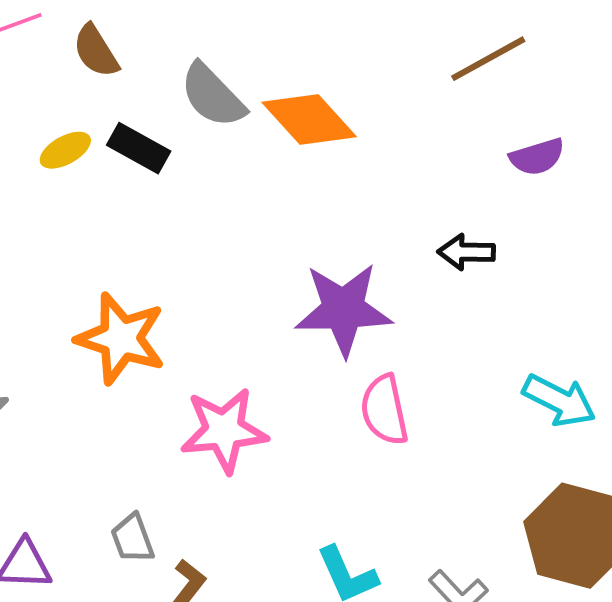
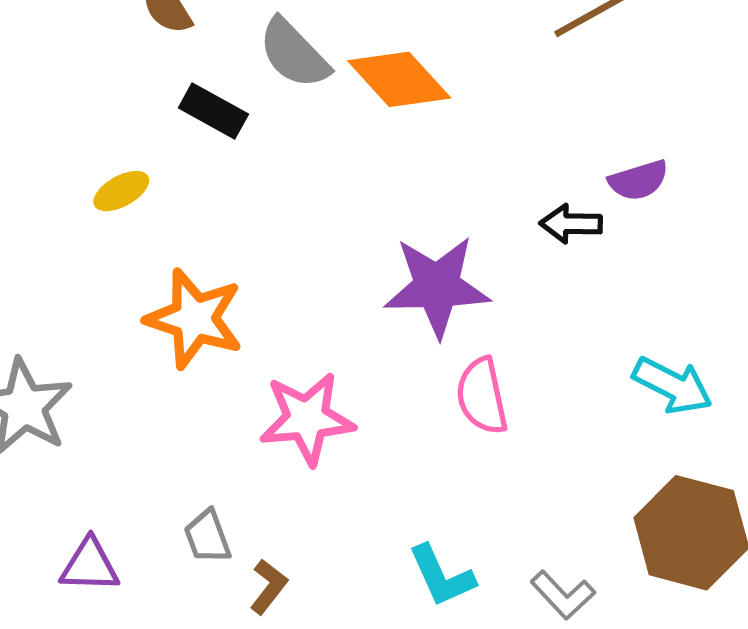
yellow ellipse: (65, 150) -> (121, 191), moved
purple semicircle: (537, 157) -> (638, 180), moved

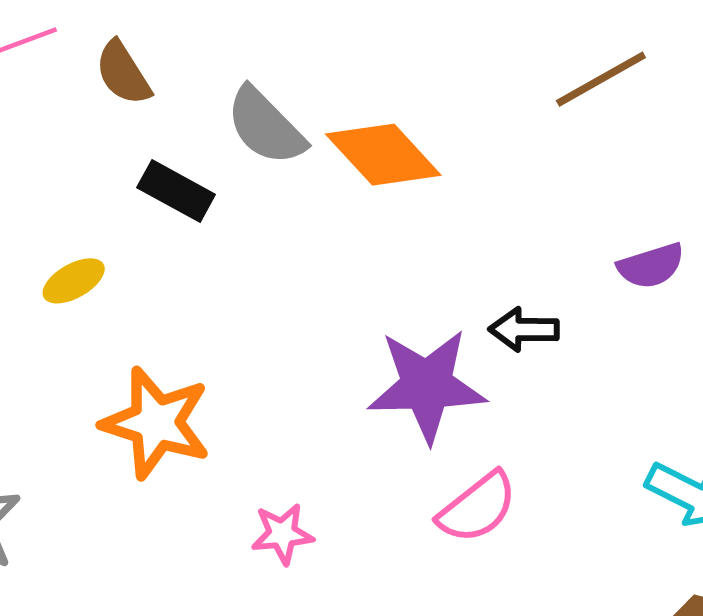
black arrow: (571, 224) -> (524, 329), moved
pink semicircle: (482, 396) -> (477, 508), turned -116
pink star: (307, 419) -> (282, 534), size x0.6

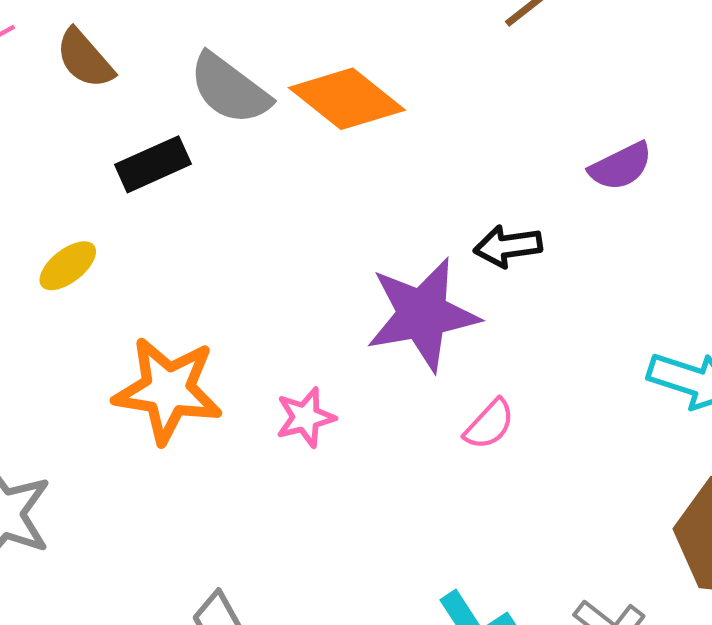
black rectangle: (176, 191) -> (153, 164), turned -44
pink semicircle: (477, 508) -> (489, 424), size x0.7
pink star: (282, 534) -> (305, 417), moved

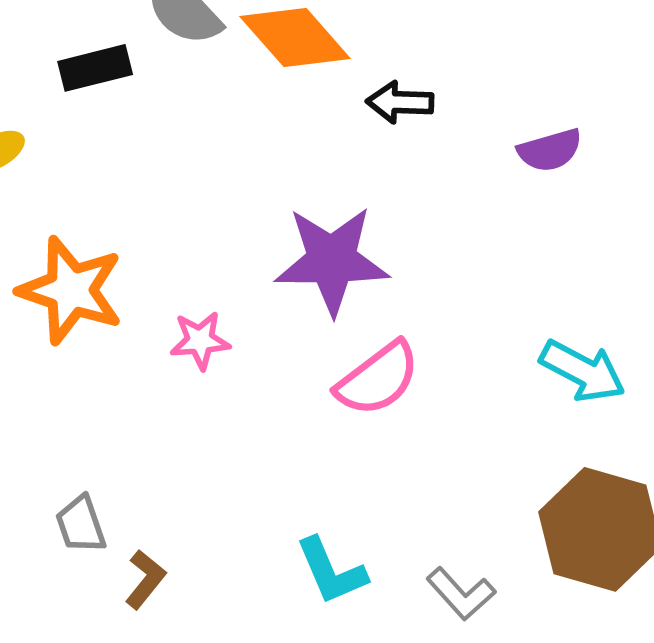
black arrow: (508, 246) -> (400, 102), moved
pink semicircle: (489, 424) -> (378, 379), size x1.6

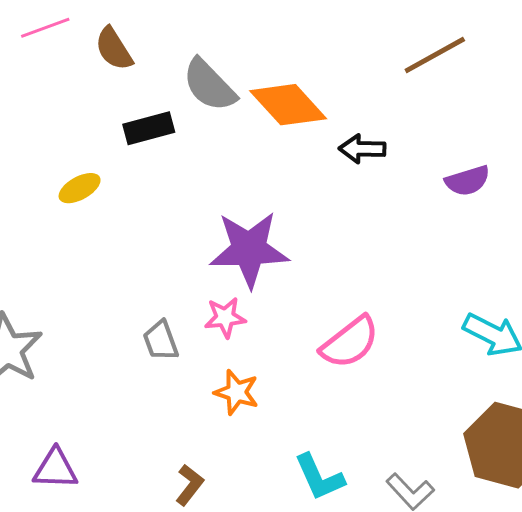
purple star: (332, 260) -> (249, 249), moved
orange star: (71, 290) -> (237, 392), moved, size x0.6
gray trapezoid: (81, 524) -> (161, 341), moved

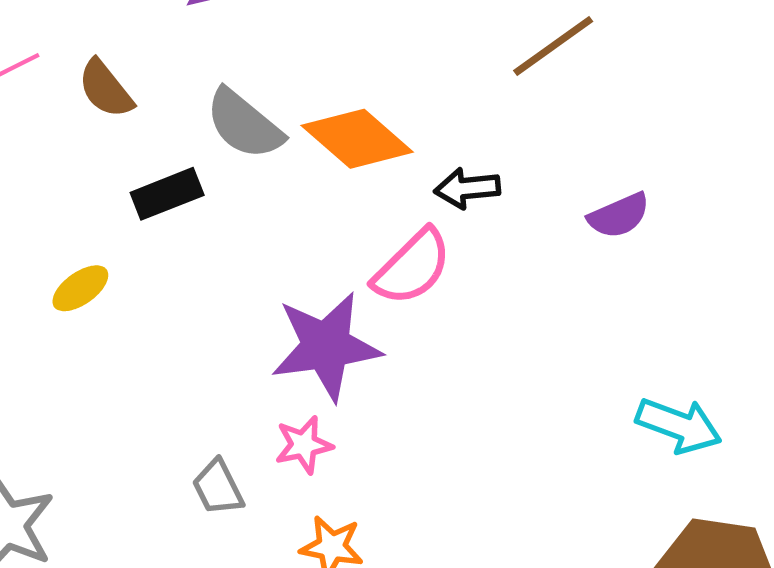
pink semicircle: (350, 342) -> (412, 267), moved

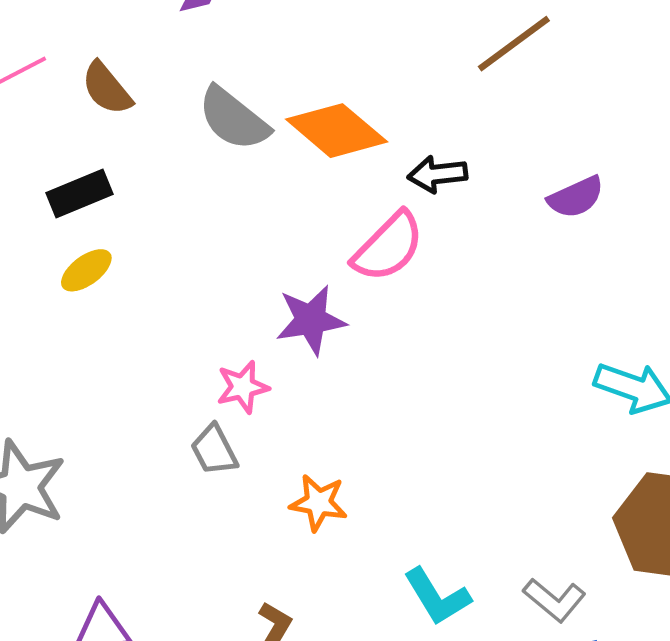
black rectangle: (167, 194) -> (80, 194), moved
purple star: (326, 346) -> (311, 320), size x0.7
pink star: (304, 445) -> (243, 387), moved

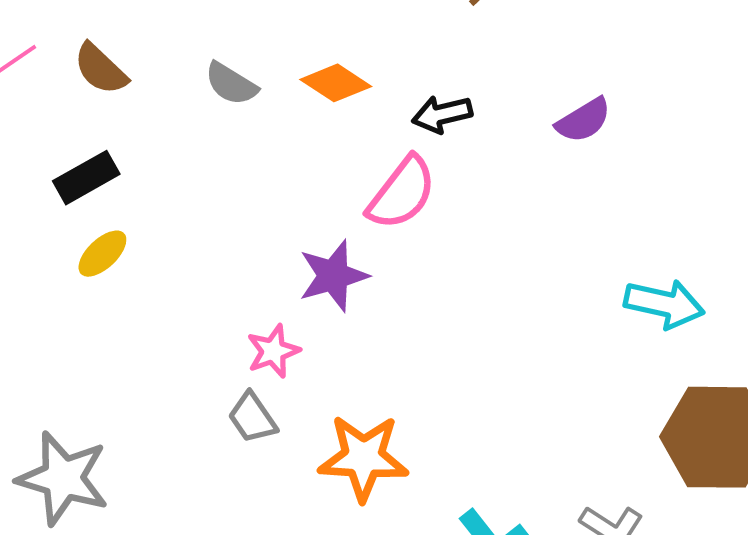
gray semicircle: (234, 119) -> (231, 84), size x0.7
orange diamond: (337, 131) -> (336, 83), size x0.7
orange star: (319, 503) -> (363, 458), size x1.5

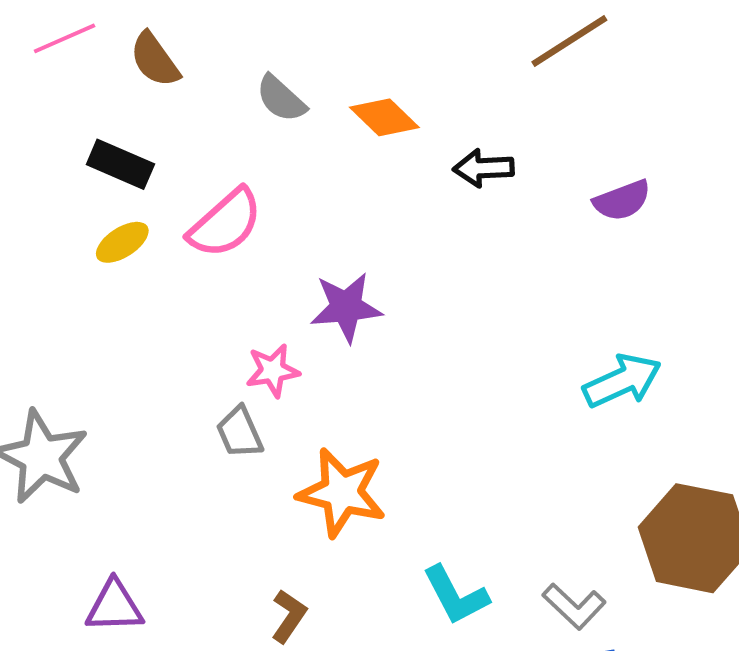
black rectangle: (86, 178) -> (120, 164), turned 42
pink semicircle: (402, 193) -> (225, 223), moved
cyan arrow: (664, 304) -> (622, 381), moved, turned -48

